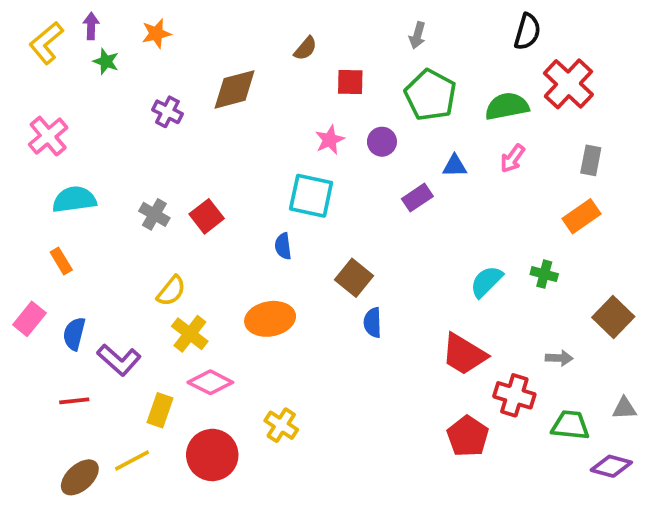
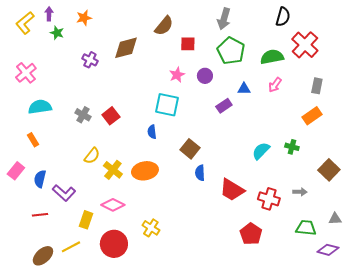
gray arrow: (417, 35) -> (224, 19), size x1.5
brown semicircle: (305, 48) -> (164, 26), size x1.5
yellow cross: (190, 334) -> (113, 170), moved
red trapezoid: (464, 354) -> (232, 190), moved
red cross: (514, 395) -> (269, 199), moved

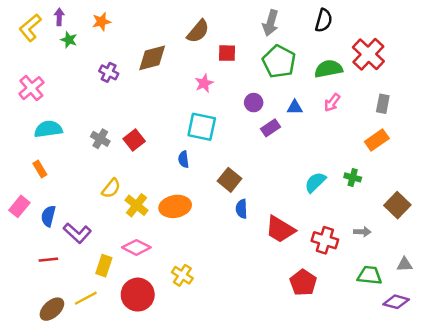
black semicircle: (283, 17) -> (324, 20), moved
pink star: (177, 75) -> (204, 83), moved
purple circle: (205, 76) -> (254, 103), moved

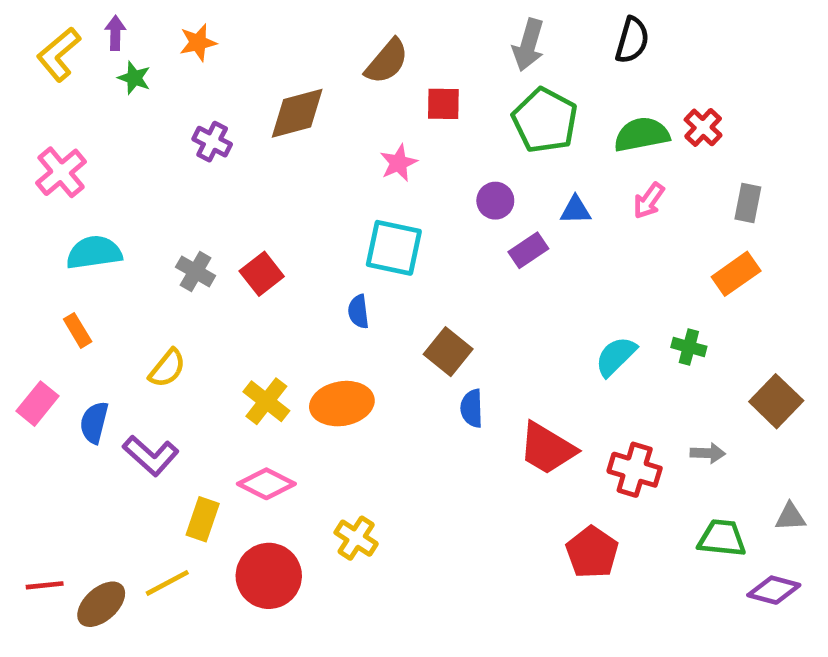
red cross: (368, 54) -> (703, 127), moved, size x0.6
yellow semicircle: (111, 188) -> (167, 368), moved
red line: (48, 260) -> (45, 585), moved

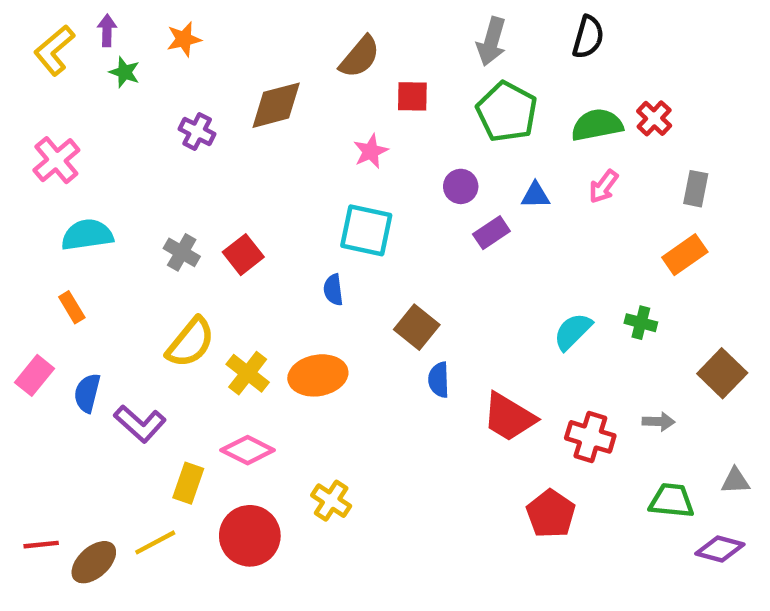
yellow semicircle: (167, 368) -> (190, 342), moved, size x1.4

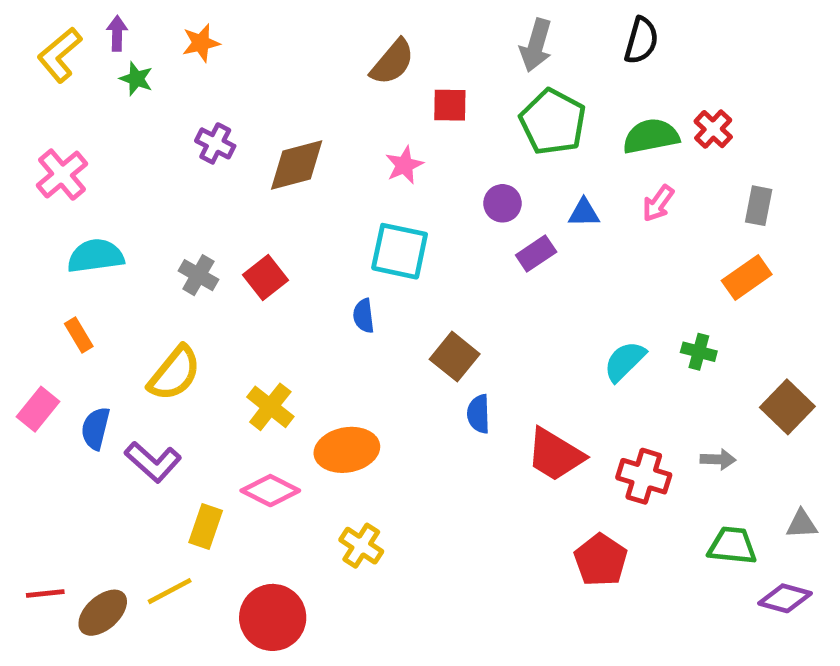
brown diamond: (276, 105) -> (297, 165), moved
yellow semicircle: (190, 342) -> (175, 373), moved
orange ellipse: (318, 375) -> (347, 450), moved
red circle: (250, 536) -> (273, 617), moved

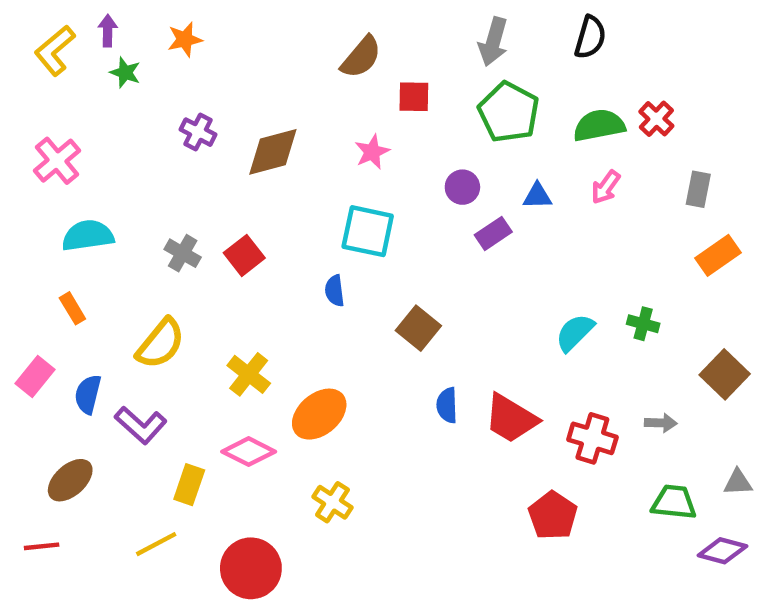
orange rectangle: (747, 278) -> (718, 255), moved
blue semicircle: (479, 414) -> (447, 405), moved
orange ellipse: (347, 450) -> (319, 414), turned -30
brown ellipse: (103, 613) -> (70, 480), moved

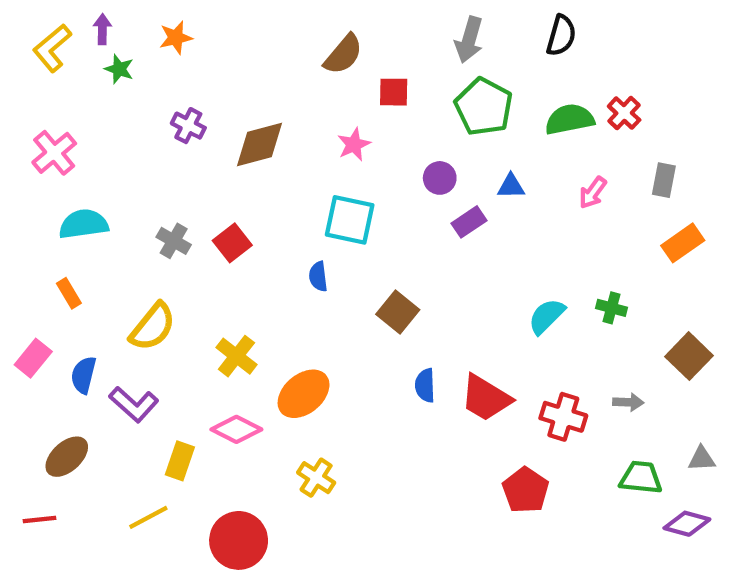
pink arrow: (606, 187) -> (593, 193), moved

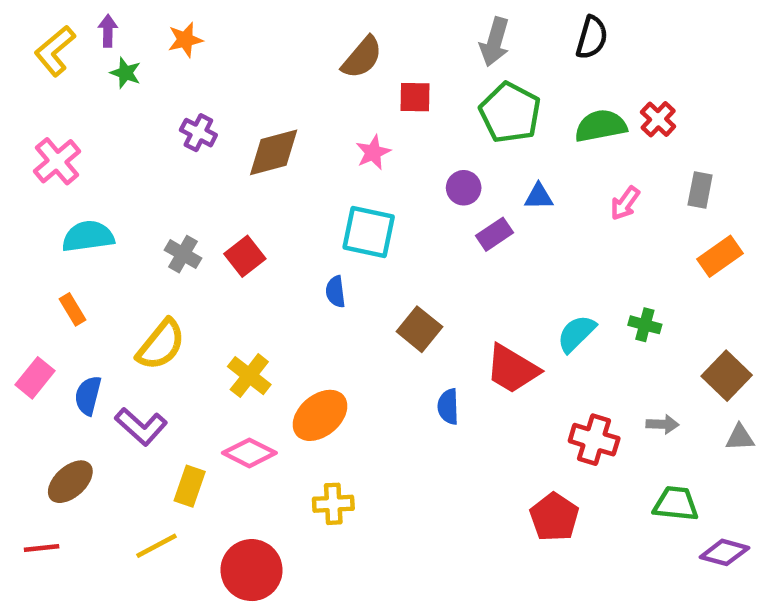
red trapezoid: (486, 398) -> (512, 369), moved
gray triangle: (702, 459) -> (740, 437), moved
yellow cross: (316, 478) -> (333, 504), turned -36

